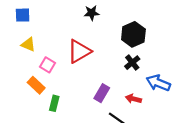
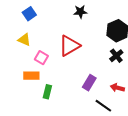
blue square: (23, 15) -> (29, 14), moved, turned -32
orange rectangle: (36, 85) -> (31, 76), turned -42

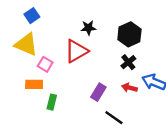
black star: (80, 12) -> (88, 28), moved
yellow triangle: (24, 40) -> (26, 44), size x1.6
red arrow: (117, 88) -> (129, 88), moved

